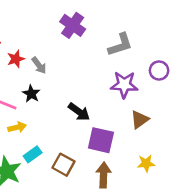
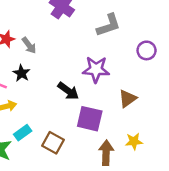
purple star: (124, 85) -> (96, 69), moved
brown arrow: (104, 175) -> (106, 153), moved

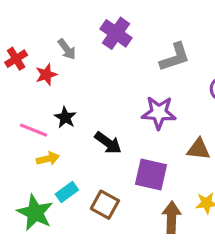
gray arrow: (29, 45) -> (67, 49), moved
black arrow: (68, 91) -> (108, 143), moved
brown triangle: (128, 98) -> (199, 149), turned 42

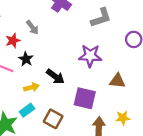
gray arrow: (67, 49) -> (32, 27), moved
red star: (46, 75) -> (13, 41), moved
yellow arrow: (48, 159) -> (31, 87), moved

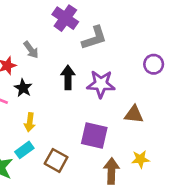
gray L-shape: (101, 18) -> (94, 38), moved
black arrow: (55, 76) -> (68, 77), moved, turned -126
yellow arrow: (31, 87) -> (30, 122), turned 112

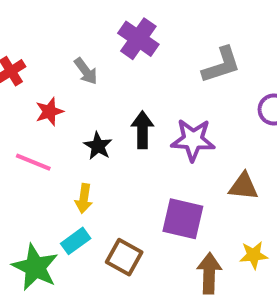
gray L-shape: (94, 38) -> (221, 65), moved
gray arrow: (31, 50) -> (86, 71), moved
black star: (23, 88) -> (98, 146), moved

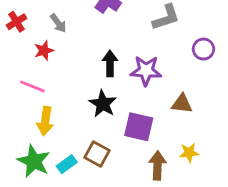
gray arrow: (86, 71) -> (58, 23), moved
black star: (98, 146) -> (103, 104), moved, size x1.4
yellow arrow: (84, 198) -> (45, 121), moved, size x1.4
cyan rectangle: (76, 241) -> (67, 164), moved

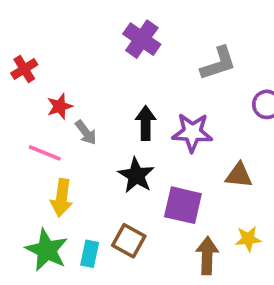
gray arrow: (58, 23) -> (86, 132), moved
cyan rectangle: (67, 164) -> (90, 254), turned -42

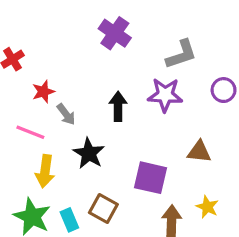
purple star: (192, 132) -> (165, 95), moved
black star: (136, 175) -> (89, 153), moved
yellow star: (248, 239) -> (207, 207), turned 30
cyan rectangle: (90, 254) -> (69, 220), turned -35

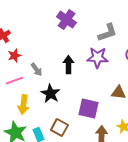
red star: (43, 92) -> (14, 56), moved
pink line: (30, 132) -> (14, 81), turned -42

